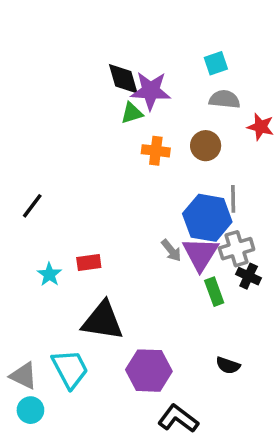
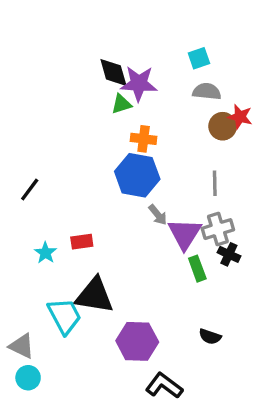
brown circle: (206, 146) -> (223, 126), moved
blue hexagon: (207, 218) -> (137, 175), moved
gray arrow: (171, 250) -> (158, 215), moved
cyan trapezoid: (70, 369) -> (64, 316), moved

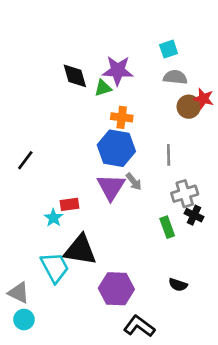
black diamond: (113, 72) -> (75, 76), moved
gray line: (215, 183) -> (169, 155), moved
purple triangle: (185, 234) -> (111, 187), moved
cyan star: (45, 253) -> (53, 218), moved

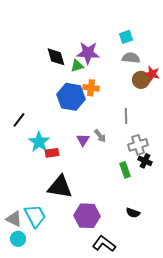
blue hexagon: (116, 148) -> (71, 97), moved
purple triangle: (111, 187) -> (83, 140), size x0.6
cyan star: (53, 218) -> (39, 142), moved, size x1.5
cyan trapezoid: (55, 267) -> (35, 216), moved

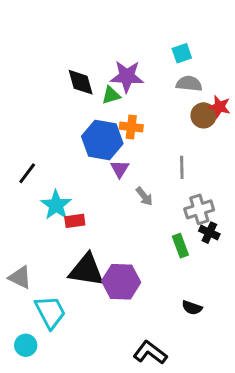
purple triangle: (83, 140) -> (120, 169), moved
purple hexagon: (87, 216) -> (121, 282), moved
gray triangle: (14, 219) -> (20, 277), moved

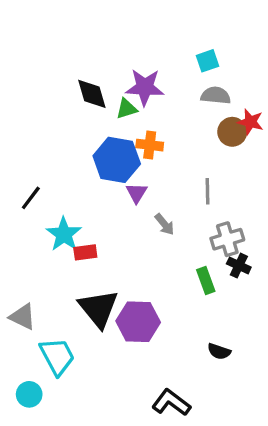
black triangle: (86, 270) -> (99, 308), turned 42

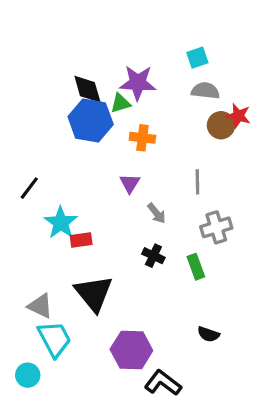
blue hexagon: (117, 160) -> (91, 121), moved
black cross: (239, 266) -> (153, 256), moved
gray triangle: (23, 317) -> (40, 306), moved
purple hexagon: (138, 322) -> (131, 350), moved

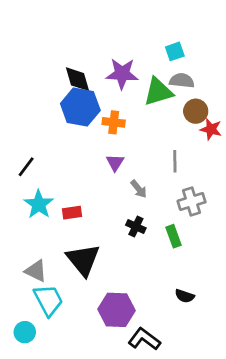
green triangle: (120, 103) -> (158, 92), moved, size x1.6
red star: (238, 116) -> (211, 129), moved
orange cross: (142, 138) -> (114, 122), moved
cyan star: (61, 223) -> (39, 204), moved

